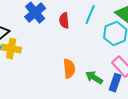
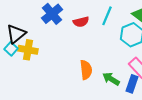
red semicircle: (64, 21) -> (81, 22), turned -98

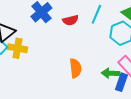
green arrow: (111, 79) -> (110, 73), moved, turned -30

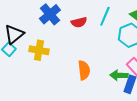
yellow cross: (17, 48) -> (39, 50), moved

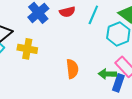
red semicircle: (79, 22) -> (67, 12), moved

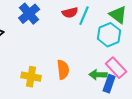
red semicircle: (67, 12) -> (70, 13), moved
yellow cross: (27, 49) -> (31, 77), moved

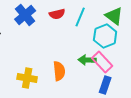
red semicircle: (70, 13) -> (57, 14), moved
pink rectangle: (116, 68) -> (102, 62), moved
green arrow: (98, 75) -> (87, 60), moved

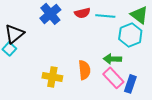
cyan line: (80, 17) -> (105, 16), turned 72
pink rectangle: (102, 62) -> (113, 78), moved

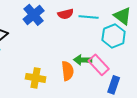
green arrow: (112, 59) -> (83, 60), moved
pink rectangle: (113, 78) -> (99, 65), moved

